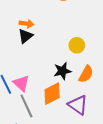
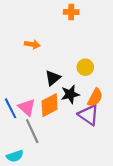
black triangle: (25, 36) -> (53, 78), moved
orange diamond: (52, 94) -> (50, 105), moved
purple triangle: (78, 105) -> (89, 115), moved

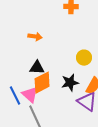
black triangle: (53, 78) -> (37, 68), moved, turned 42
orange diamond: (50, 105) -> (42, 83), moved

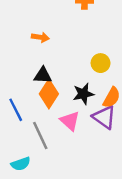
orange diamond: (42, 83) -> (49, 94), turned -30
pink triangle: (30, 95) -> (70, 121), moved

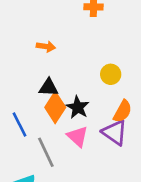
black star: (83, 94) -> (78, 107), moved, turned -30

